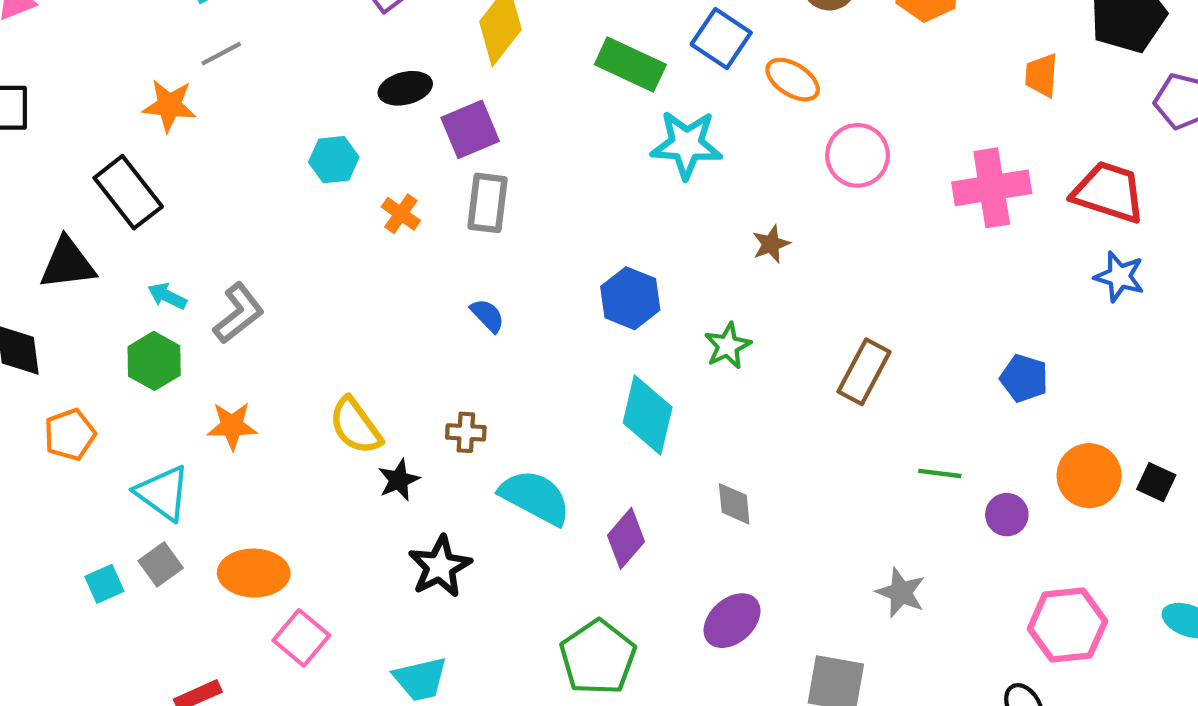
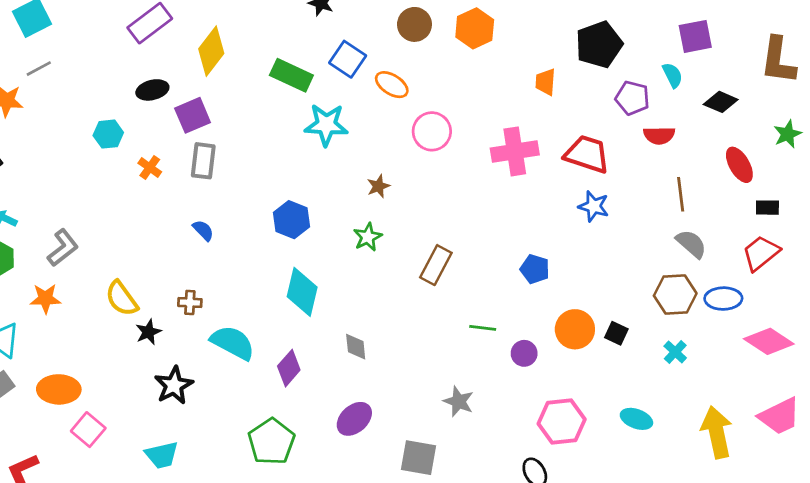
gray L-shape: (239, 313) -> (63, 248), moved
green star: (728, 346) -> (368, 237), moved

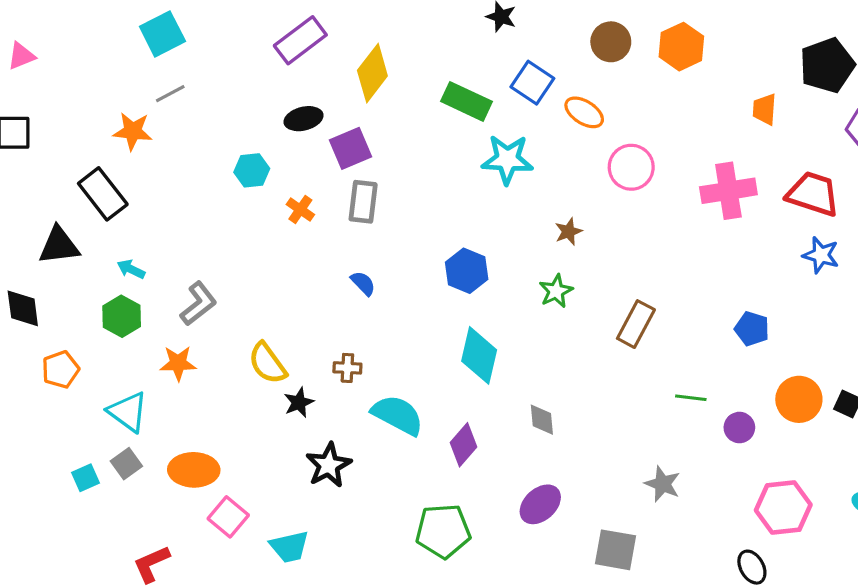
green pentagon: (271, 442) -> (443, 531), turned 30
cyan trapezoid: (162, 455) -> (289, 547), moved

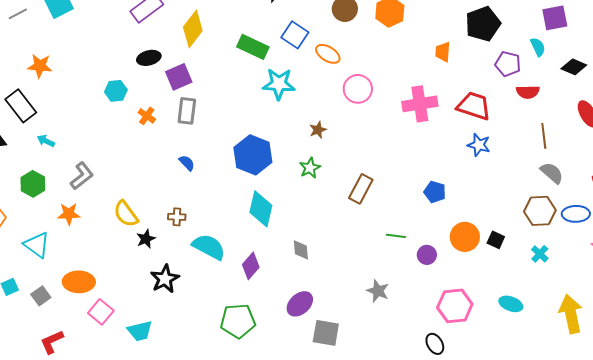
gray line: (170, 94) -> (18, 14), moved
cyan arrow: (131, 269) -> (46, 141), moved
blue hexagon: (467, 271) -> (253, 155), size x1.4
gray square: (126, 464) -> (41, 296), moved
gray square: (616, 550) -> (326, 333), moved

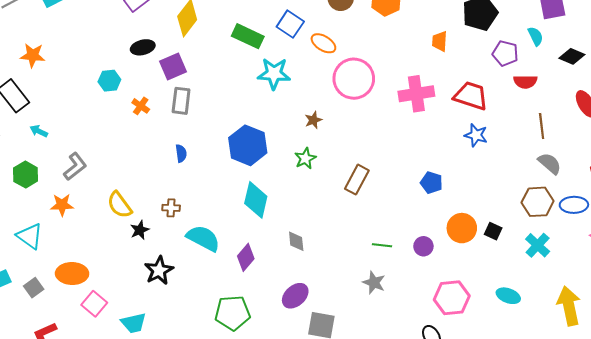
pink circle: (358, 89) -> (354, 79), size x1.4
blue semicircle: (187, 163) -> (181, 153), turned 36
green line: (396, 236) -> (382, 245), moved
cyan cross: (540, 254) -> (538, 245), size x1.4

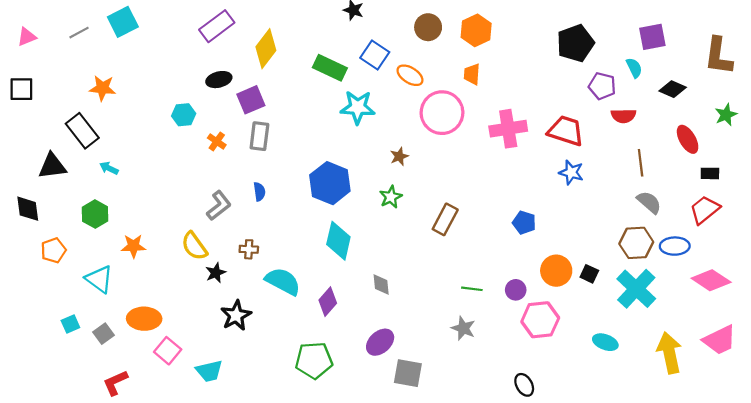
orange trapezoid: (440, 41) -> (472, 74), moved
gray L-shape: (75, 166) -> (219, 206), moved
cyan cross: (538, 245) -> (636, 289), size x1.5
pink hexagon: (452, 298) -> (540, 320), moved

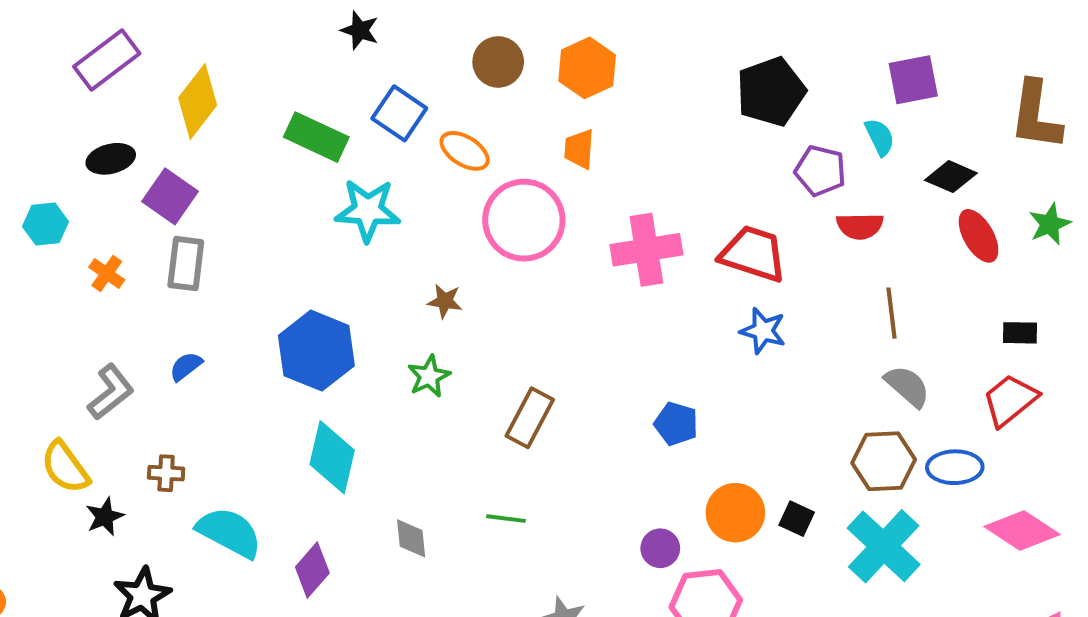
purple square: (251, 100) -> (170, 196), turned -32
red ellipse: (688, 139) -> (979, 236), moved
brown star: (399, 156) -> (445, 301), turned 30
blue semicircle: (259, 192) -> (186, 366), turned -120
green line: (472, 289) -> (506, 519), moved

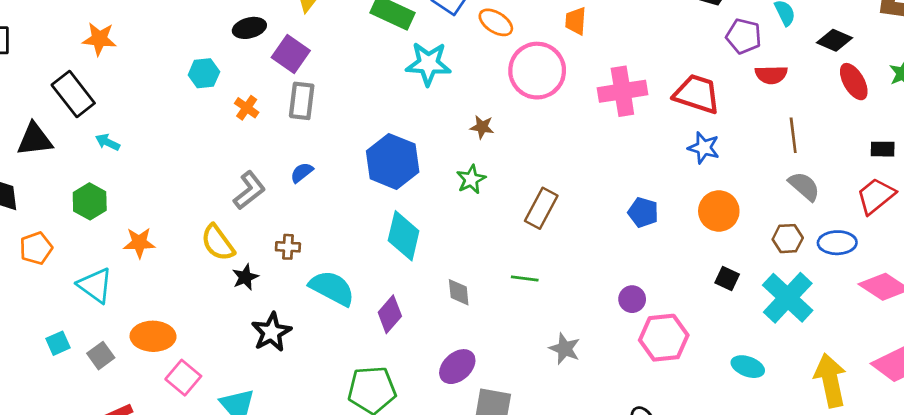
brown hexagon: (884, 461) -> (788, 239), size x0.7
orange circle: (735, 513) -> (719, 211), moved

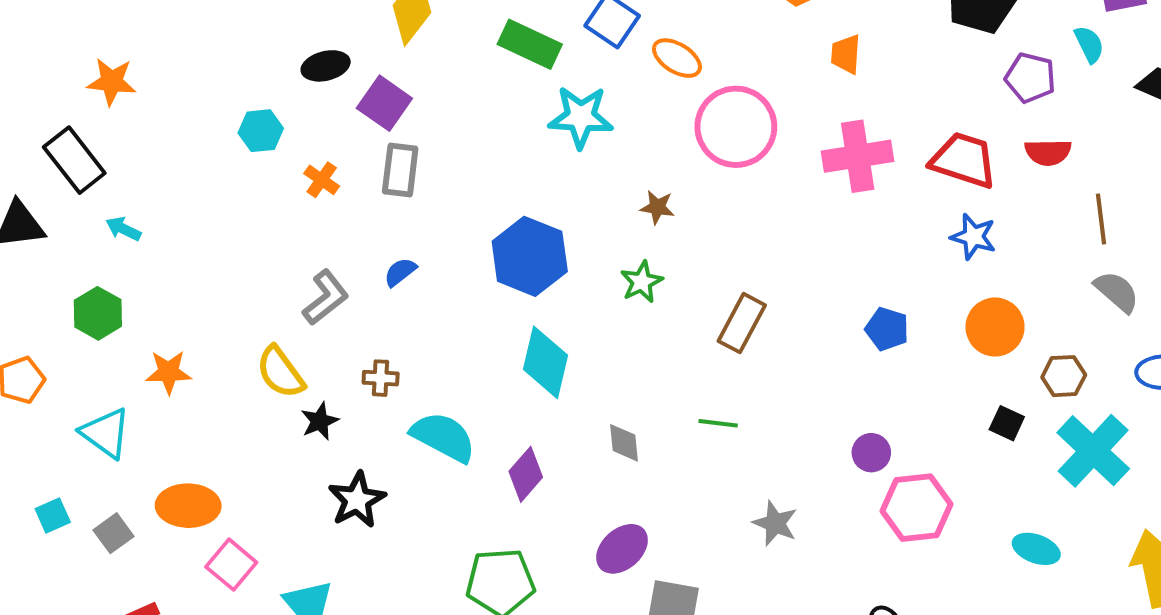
orange trapezoid: (576, 21) -> (846, 54), moved
red semicircle: (771, 75) -> (1048, 152), moved
brown hexagon: (788, 239) -> (1064, 376), moved

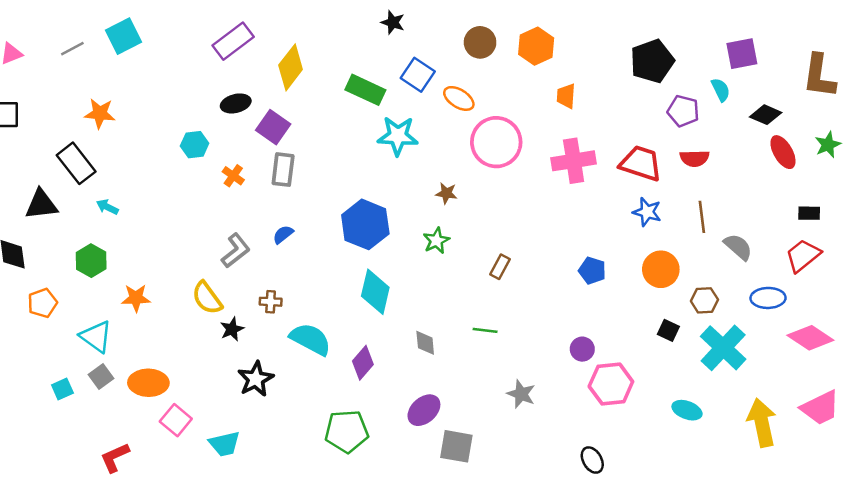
brown line: (1101, 219) -> (702, 217), moved
brown rectangle: (742, 323) -> (500, 267), size x0.7
gray square: (114, 533) -> (101, 377), moved

